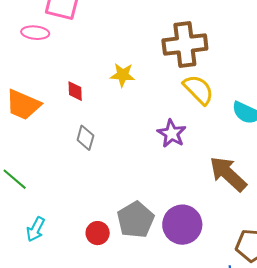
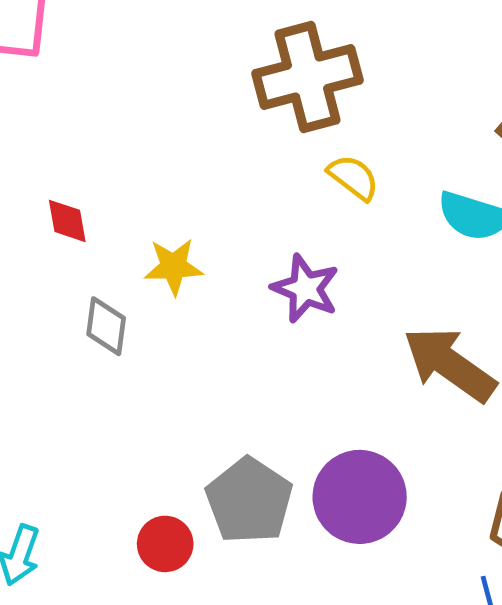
yellow star: (123, 75) -> (174, 267), moved
yellow semicircle: (198, 90) -> (353, 177), size x0.7

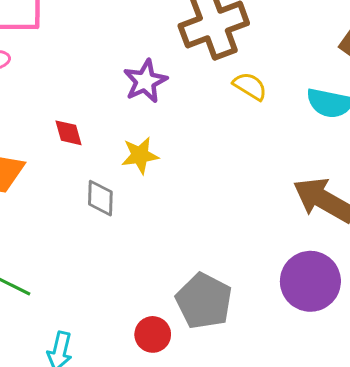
purple star: (305, 288) -> (145, 81), moved, turned 30
purple circle: (360, 497) -> (310, 281), moved

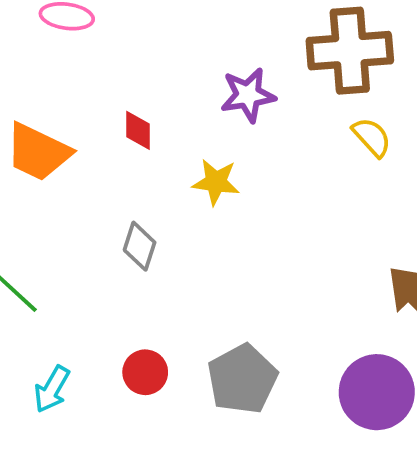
gray diamond: (100, 198) -> (140, 246), moved
red circle: (153, 334) -> (145, 372), moved

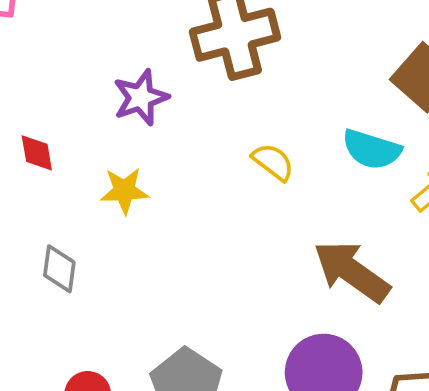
yellow semicircle: (372, 137) -> (273, 162), moved

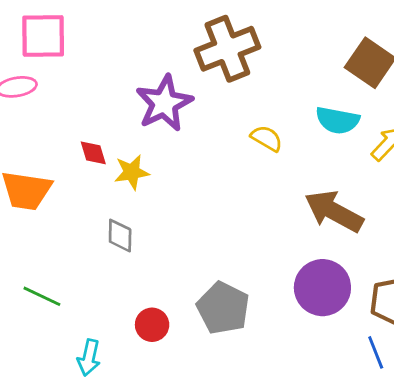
purple star: (141, 98) -> (164, 103), size x1.4
yellow star: (124, 191) -> (132, 172), moved

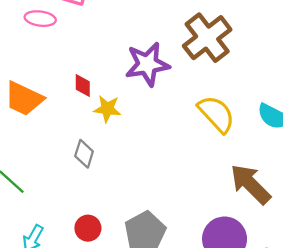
brown cross: (227, 49) -> (207, 38), turned -33
yellow semicircle: (267, 138) -> (216, 114), size x1.6

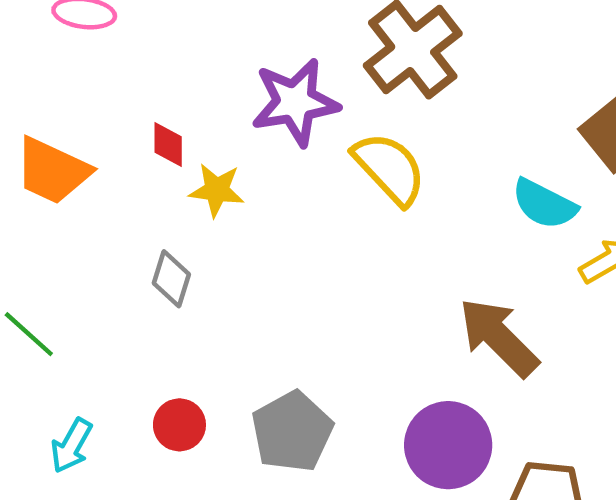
yellow semicircle: (216, 114) -> (389, 168), moved

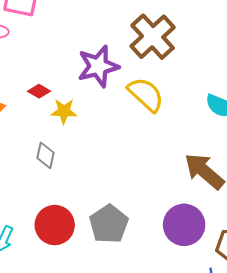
red diamond: (168, 144) -> (39, 91), turned -55
red circle: (179, 425) -> (55, 225), size x1.6

